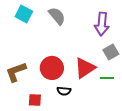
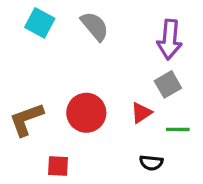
gray square: (111, 52) -> (168, 84), moved
red triangle: (85, 68) -> (141, 113), size x0.6
black semicircle: (64, 91) -> (151, 163), moved

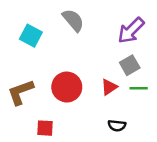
cyan square: (40, 23) -> (31, 36), moved
purple arrow: (170, 40) -> (131, 31), turned 40
green line: (178, 129) -> (139, 88), moved

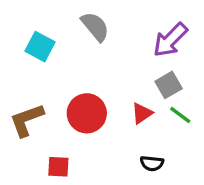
green line: (139, 88) -> (180, 115), turned 36

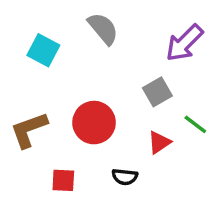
gray square: (169, 85) -> (157, 92), moved
red triangle: (142, 113) -> (159, 142), moved
black semicircle: (152, 163) -> (125, 177), moved

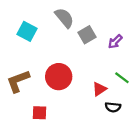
purple arrow: (184, 43) -> (115, 42), moved, size x0.6
gray square: (157, 92) -> (87, 35), moved
black semicircle: (125, 177) -> (113, 107), moved

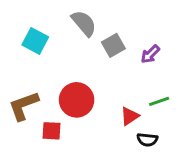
green line: (122, 78) -> (159, 101), turned -56
red square: (39, 113) -> (52, 131), moved

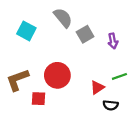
purple arrow: (150, 54) -> (113, 41), turned -56

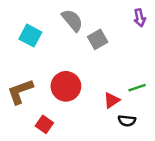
purple arrow: (113, 41) -> (140, 18), moved
red square: (39, 99) -> (44, 124), moved, turned 32

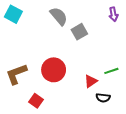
cyan square: (30, 36) -> (13, 14), moved

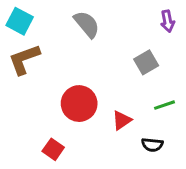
gray square: (79, 32) -> (146, 62), moved
brown L-shape: (16, 74) -> (24, 59), moved
red triangle: (91, 81) -> (122, 120), moved

